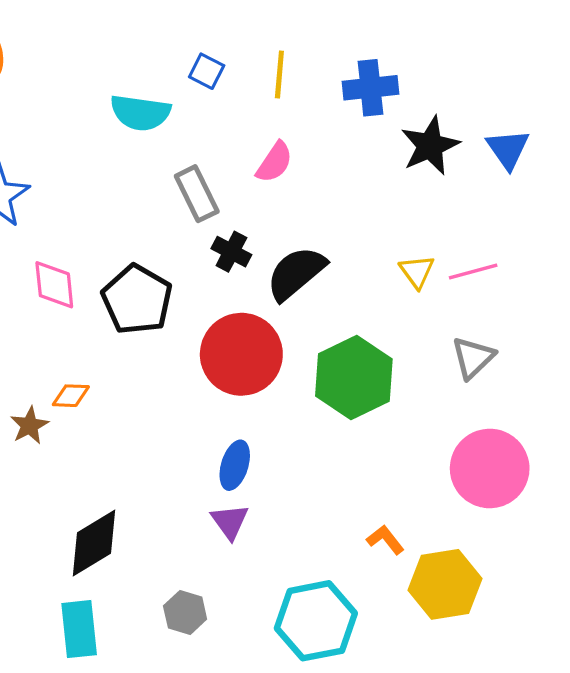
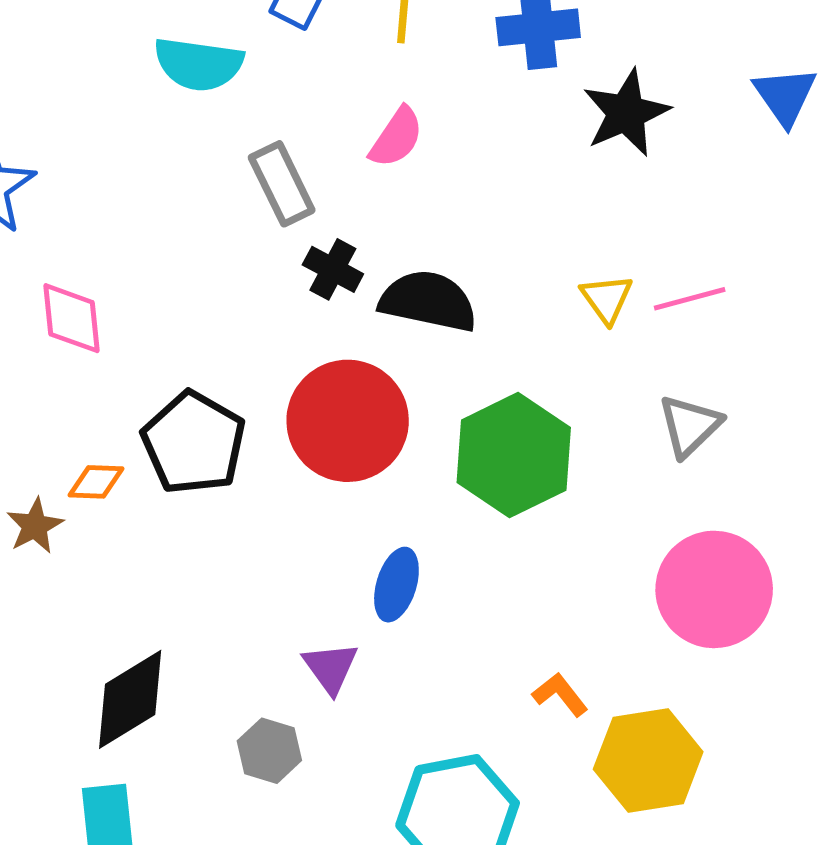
blue triangle: (508, 149) -> (785, 96), moved
black semicircle: (296, 273) -> (428, 301), turned 52
black pentagon: (137, 300) -> (194, 443), moved
blue ellipse: (235, 465) -> (396, 585), moved
gray hexagon: (185, 613) -> (269, 751), moved

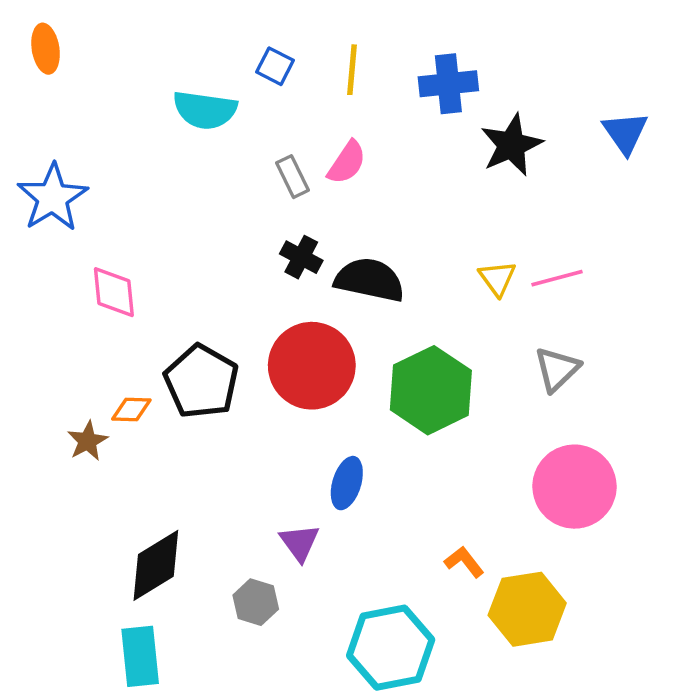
gray rectangle: (282, 184) -> (293, 177), moved, size x0.7

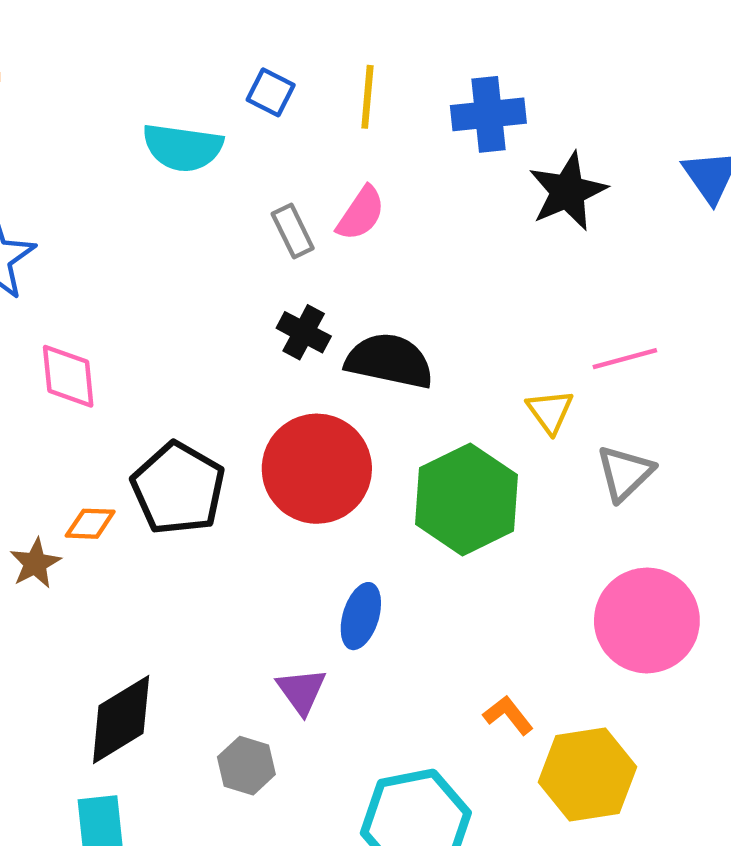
yellow triangle: (497, 278) -> (550, 411), moved

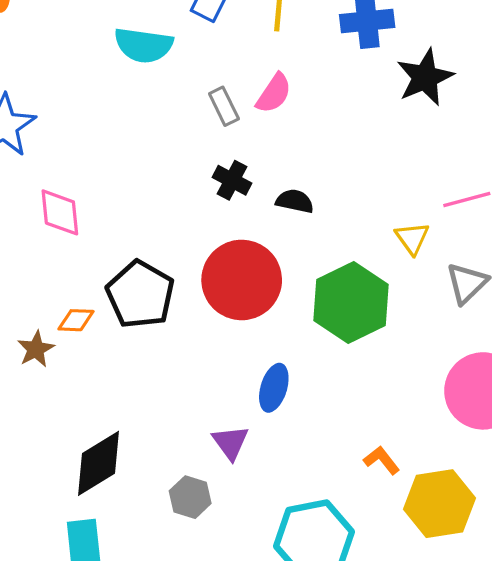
black semicircle: (389, 361) -> (295, 201), size x0.6

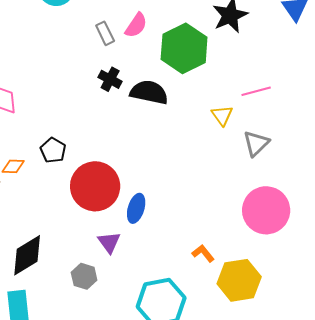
black semicircle: (295, 201) -> (149, 92), size x1.6
red circle: (242, 280) -> (95, 186), moved
black pentagon: (140, 294) -> (53, 150), size x0.6
green hexagon: (351, 302) -> (184, 48), moved

